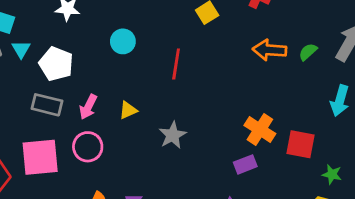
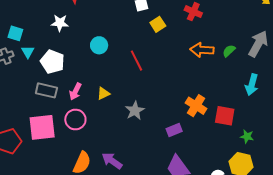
red line: (176, 64) -> (137, 61), turned -35
purple rectangle: (245, 164) -> (174, 130), moved

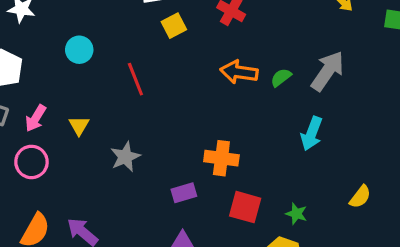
yellow triangle: (103, 93) -> (79, 125), turned -40
orange cross: (196, 106) -> (221, 158), turned -30
red square: (225, 116) -> (245, 207), moved

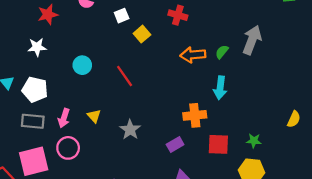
cyan arrow: (312, 134) -> (220, 88), moved

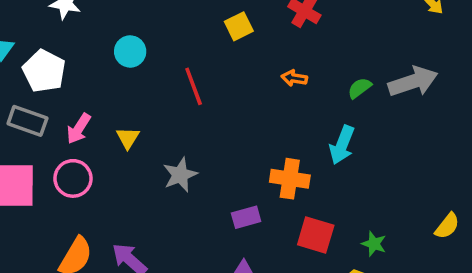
gray arrow: (252, 40) -> (413, 82), turned 36
orange arrow: (193, 55) -> (294, 78), moved, size x0.6

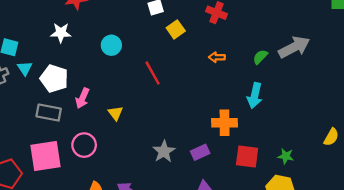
cyan circle: (130, 51) -> (111, 45), moved
pink arrow: (79, 129) -> (83, 98), moved
gray star: (180, 175) -> (164, 151), moved

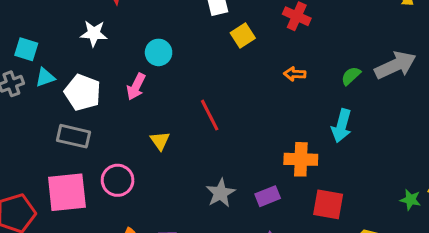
cyan triangle: (25, 68) -> (45, 77), turned 42
red line: (153, 73) -> (210, 115), moved
pink arrow: (83, 98) -> (136, 87), moved
green star: (286, 156) -> (410, 200), moved

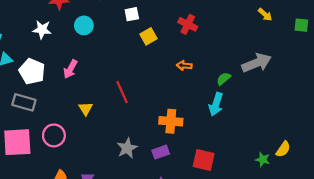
cyan circle: (159, 52) -> (84, 25), moved
green semicircle: (351, 76) -> (224, 79), moved
orange cross: (301, 159) -> (171, 121), moved

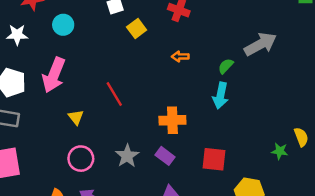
pink arrow: (70, 69) -> (54, 75), size x1.6
pink circle: (54, 135) -> (81, 159), moved
yellow semicircle: (283, 149) -> (301, 137), turned -49
purple rectangle: (161, 152) -> (165, 156), turned 63

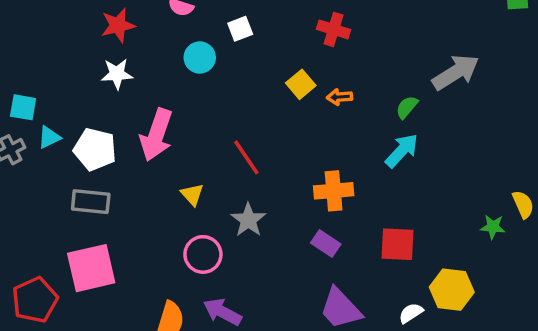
cyan circle: (63, 25) -> (200, 57), moved
yellow square: (137, 29) -> (301, 84), moved
white star: (17, 35) -> (117, 74), moved
cyan arrow: (221, 96) -> (402, 151), turned -145
gray star: (127, 156) -> (248, 220), moved

